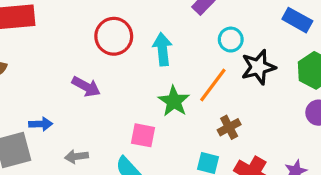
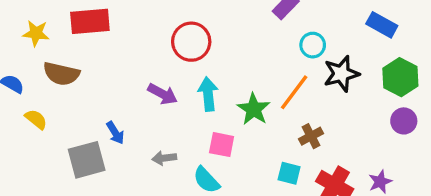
cyan arrow: (162, 49) -> (208, 94), moved
blue arrow: (41, 124) -> (115, 133), turned 60
gray arrow: (76, 156) -> (164, 158), moved

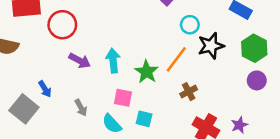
red circle: (191, 42) -> (62, 25), moved
gray arrow: (164, 158) -> (81, 108), turned -112
gray square: (87, 160) -> (24, 109), turned -36
cyan square: (289, 173) -> (144, 119), moved

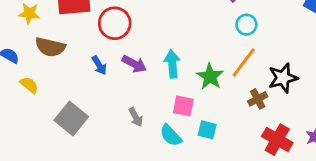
cyan circle: (190, 25) -> (246, 25), moved
black star: (211, 46) -> (283, 78), moved
blue arrow: (45, 89) -> (99, 65), moved

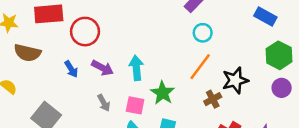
green star: (210, 77) -> (163, 93), moved
pink square: (183, 106) -> (135, 105), moved
gray arrow: (136, 117) -> (104, 103), moved

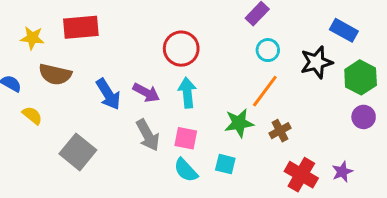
red circle: (85, 32) -> (181, 49), moved
blue arrow: (71, 69) -> (108, 94), size x1.5
black star: (235, 80) -> (316, 62), moved
green star: (163, 93) -> (239, 123), moved, turned 30
gray arrow: (104, 103) -> (148, 135), size x1.5

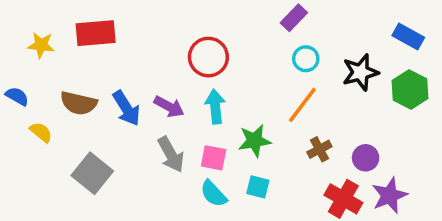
blue rectangle: (344, 30) -> (408, 37), moved
brown semicircle: (55, 74) -> (79, 103), moved
purple circle: (364, 117) -> (366, 158), moved
green star: (239, 123) -> (255, 141), moved
purple star: (342, 172) -> (389, 195), size x1.5

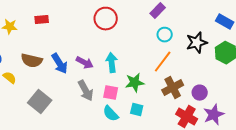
red rectangle: (96, 33) -> (42, 20), size x0.6
red circle: (208, 57) -> (106, 19), moved
brown cross: (319, 149) -> (173, 88), size x1.5

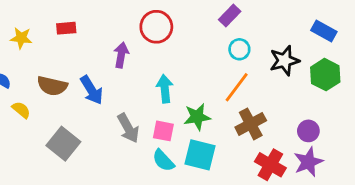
purple arrow: (85, 63) -> (121, 55), moved, turned -108
purple circle: (200, 93) -> (308, 131), moved
cyan square: (137, 110) -> (200, 155), size x1.6

